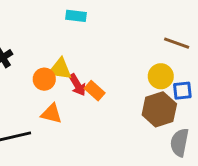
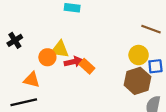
red arrow: (77, 85) -> (73, 62), turned -72
orange triangle: (51, 114) -> (32, 80), moved

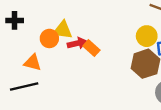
black cross: (15, 40) -> (15, 20), turned 32

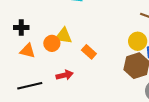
red arrow: (77, 43) -> (65, 75), moved
orange triangle: (33, 63) -> (28, 51), moved

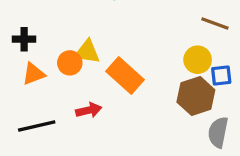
orange triangle: (28, 51) -> (34, 74), turned -35
orange rectangle: (89, 52) -> (125, 75), size x1.6

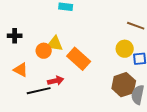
orange triangle: (34, 74) -> (21, 70), moved, turned 49
brown hexagon: (196, 96) -> (124, 85), moved
black line: (37, 126) -> (39, 91), moved

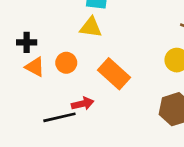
yellow triangle: (55, 44) -> (91, 27), moved
orange triangle: (21, 70) -> (35, 67), moved

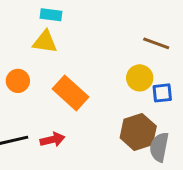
red arrow: (83, 104) -> (52, 140), moved

